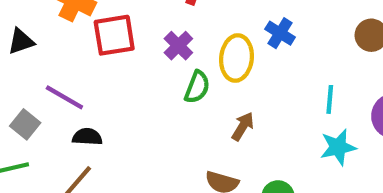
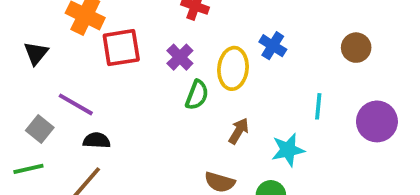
black triangle: (21, 41) -> (36, 53), turned -32
cyan star: (338, 147) -> (288, 150), moved

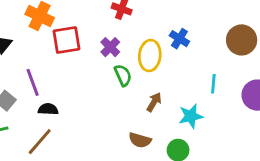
brown circle: (356, 48) -> (242, 40), size x1.4
green semicircle: (197, 95) -> (123, 75), turned -45
purple line: (76, 104) -> (33, 82), turned 40

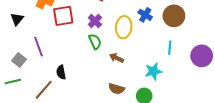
brown circle: (242, 40) -> (174, 16), moved
green semicircle: (123, 75) -> (95, 42), moved
brown arrow: (154, 102) -> (116, 58), moved, turned -96
black semicircle: (48, 109) -> (61, 72), moved, turned -104

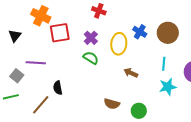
green semicircle: (95, 42) -> (91, 58), turned -35
purple line: (39, 47) -> (36, 63), turned -66
brown arrow: (116, 58) -> (131, 73), moved
cyan star: (153, 71) -> (168, 87), moved

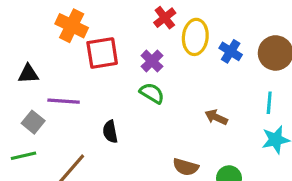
red cross: (99, 11) -> (165, 18), turned 32
black triangle: (15, 36) -> (28, 74), moved, turned 48
yellow ellipse: (119, 44) -> (195, 37), moved
black semicircle: (58, 88) -> (110, 132), moved

